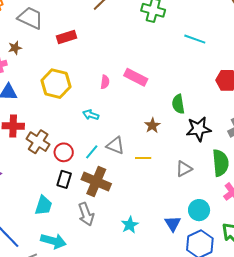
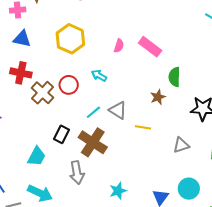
green semicircle: (178, 104) -> (174, 77), moved
red circle: (64, 152) -> (69, 85), moved

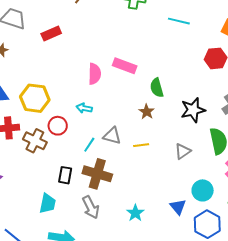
yellow hexagon: (70, 39) -> (35, 98), moved
pink semicircle: (119, 46) -> (95, 74), size x1.5

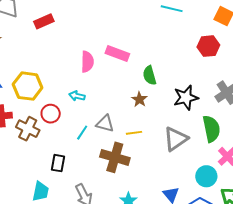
gray triangle: (183, 151) -> (176, 139), size x1.5
brown cross: (97, 174) -> (115, 157), moved
cyan circle: (203, 190) -> (206, 176), moved

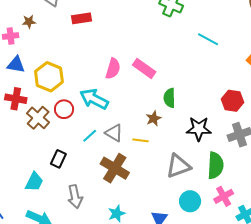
red hexagon: (208, 46) -> (233, 101), moved
cyan arrow: (77, 96) -> (94, 99), size x1.8
yellow line: (134, 133) -> (140, 140), moved
cyan circle: (206, 176) -> (190, 201), moved

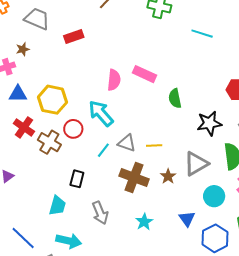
red cross: (16, 99) -> (24, 127), turned 35
cyan arrow: (94, 99) -> (101, 113), turned 32
brown star: (154, 119) -> (168, 176), moved

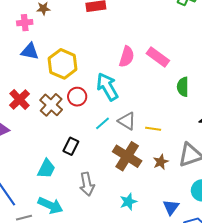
red cross: (24, 127) -> (20, 99), moved

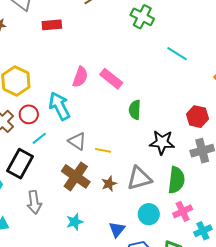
cyan line: (102, 123) -> (39, 138), moved
black rectangle: (71, 146) -> (20, 164), size x1.6

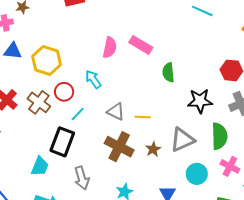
cyan arrow: (59, 106) -> (93, 79), size x0.7
pink cross: (183, 211) -> (230, 166), turned -30

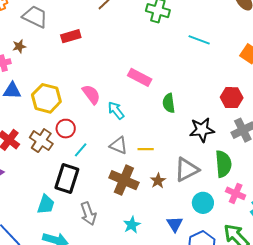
pink semicircle: (110, 47) -> (91, 94), moved, turned -45
cyan arrow: (93, 79) -> (116, 110), moved

